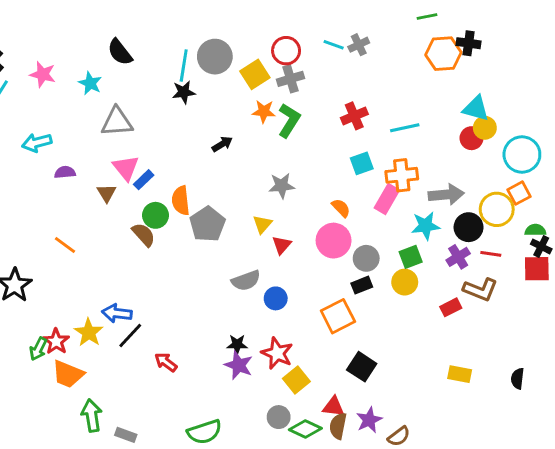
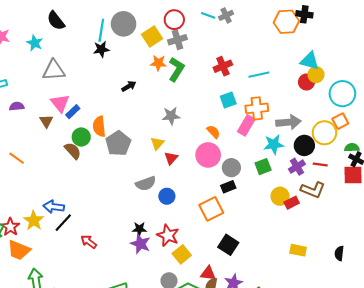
yellow circle: (405, 282) -> (280, 196), moved

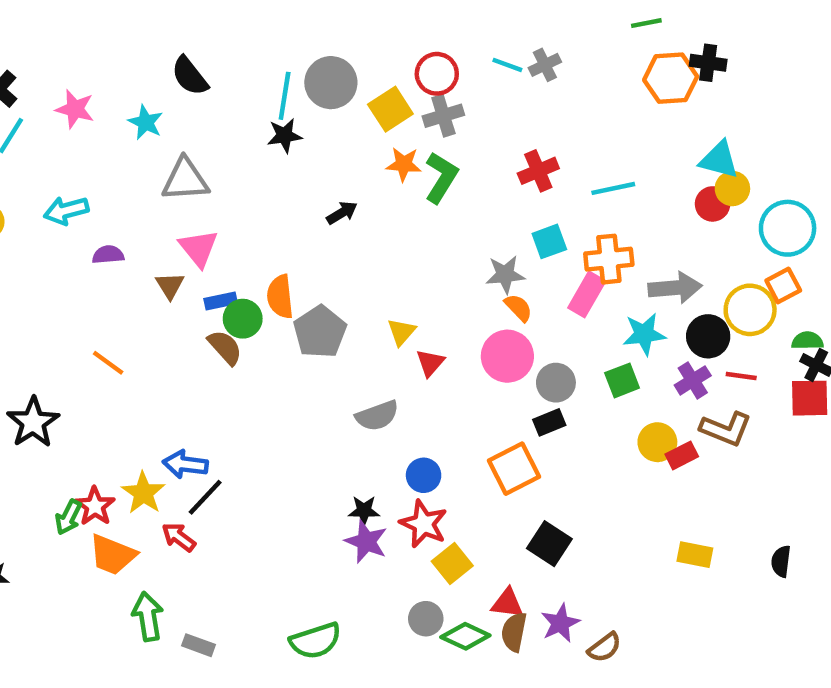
blue rectangle: (73, 112) -> (221, 301), moved, turned 32
gray star: (171, 116) -> (505, 275), moved
blue circle: (167, 196) -> (424, 475), moved
red arrow: (89, 242) -> (179, 537), moved

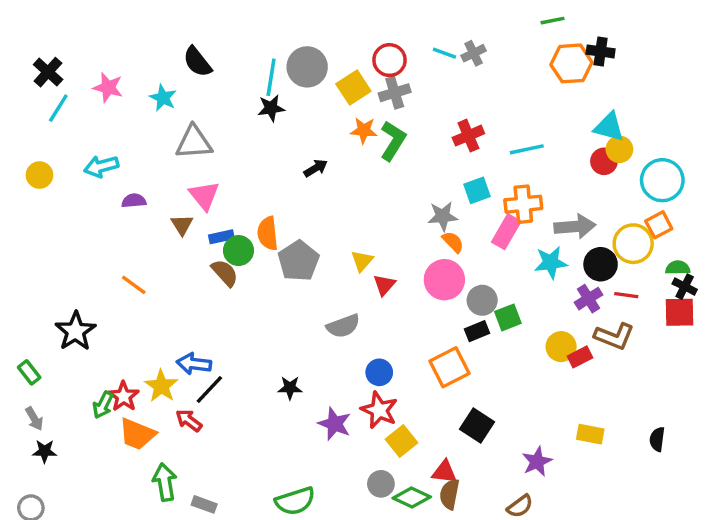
green square: (622, 380) -> (508, 317), moved
black star: (364, 511) -> (290, 388), moved
purple star: (560, 623) -> (537, 462), moved

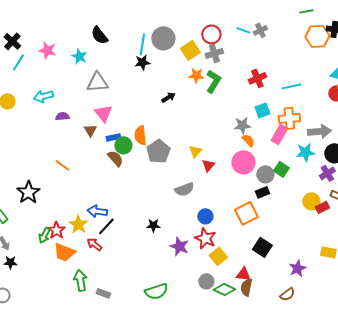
green square: (508, 317) -> (281, 169), moved, turned -35

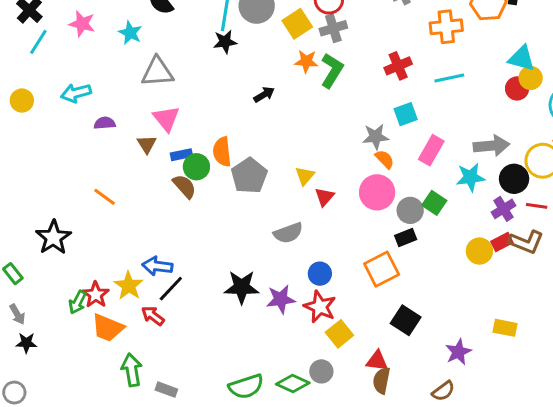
orange cross: (289, 118) -> (446, 27), moved
red rectangle: (322, 207) -> (502, 242), moved
black star: (153, 225) -> (242, 287), size x1.6
purple star: (179, 246) -> (281, 299), moved, turned -30
green diamond: (224, 289) -> (293, 383), moved

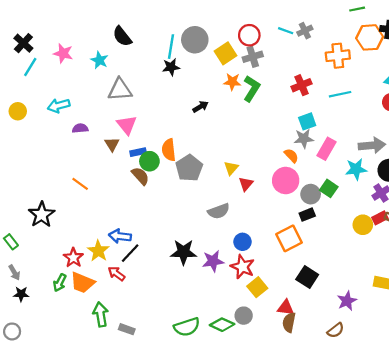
gray star: (376, 137) -> (304, 139), moved
green arrow: (78, 302) -> (60, 283), moved

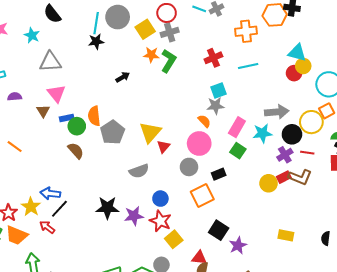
pink rectangle: (326, 149) -> (237, 127), moved
yellow triangle: (231, 168) -> (150, 132), size x1.6
brown semicircle: (140, 176) -> (76, 151), moved
gray circle: (311, 194) -> (189, 167), moved
purple star: (347, 301) -> (238, 245), moved

